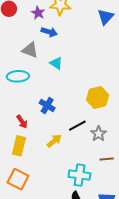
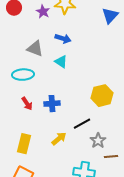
blue arrow: (49, 32) -> (63, 39), moved
blue cross: (47, 106) -> (52, 104), turned -35
red arrow: (22, 122) -> (27, 104), moved
gray star: (99, 134) -> (98, 141), moved

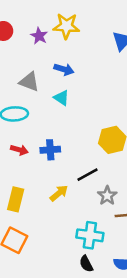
red arrow: (27, 104) -> (19, 150), turned -40

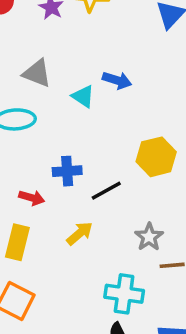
blue arrow: (64, 69) -> (117, 80), moved
red arrow: (19, 150) -> (32, 198), moved
black line: (87, 175) -> (106, 191), moved

